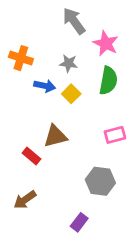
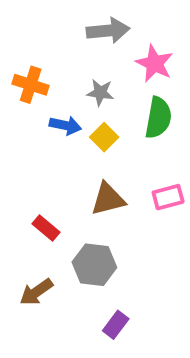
gray arrow: (74, 21) -> (108, 31), turned 120
brown triangle: (55, 136) -> (108, 199), moved
gray hexagon: (100, 181) -> (94, 265), moved

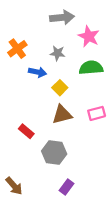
orange cross: (31, 85) -> (17, 49), turned 36
green semicircle: (158, 118) -> (91, 68), turned -105
yellow square: (104, 137) -> (60, 88), moved
brown arrow: (36, 292) -> (14, 186), moved, turned -96

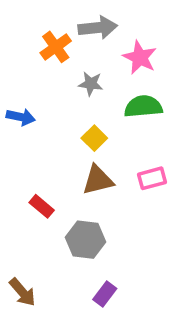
orange cross: (17, 49) -> (56, 47), moved
blue arrow: (37, 72) -> (21, 117), moved

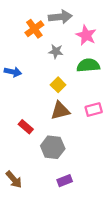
purple rectangle: (105, 294) -> (65, 181), turned 32

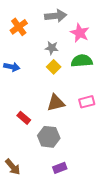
orange cross: (34, 29) -> (19, 27), moved
yellow square: (58, 85) -> (54, 67), moved

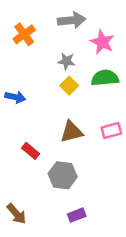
blue arrow: (12, 67) -> (15, 97), moved

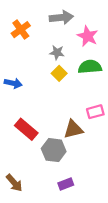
brown triangle: (72, 132) -> (73, 129), moved
red rectangle: (31, 151) -> (26, 129), size x1.5

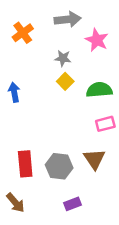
green semicircle: (90, 67) -> (99, 90), moved
blue arrow: (13, 83) -> (14, 92), turned -112
red rectangle: (26, 129) -> (25, 164), moved, turned 45
brown triangle: (73, 129) -> (94, 159), moved, turned -50

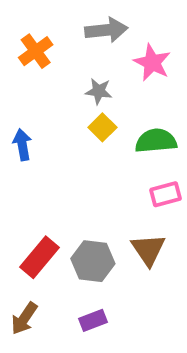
red rectangle: (25, 164) -> (39, 257), turned 45
brown arrow: (15, 203) -> (24, 318), turned 75
purple rectangle: (73, 204) -> (93, 320), moved

